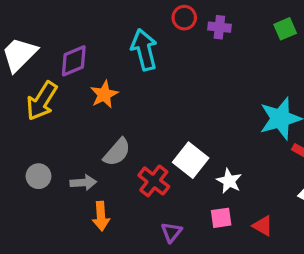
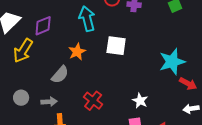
orange star: (104, 94) -> (77, 52), moved
gray semicircle: (117, 152) -> (60, 75), moved
white square: (191, 160) -> (116, 46), moved, turned -30

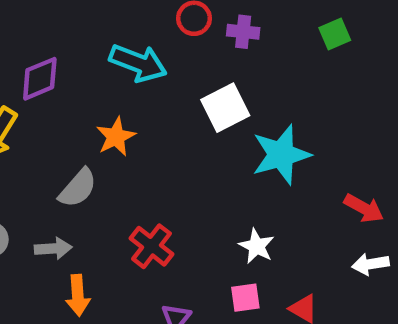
cyan arrow: (87, 19) -> (138, 63), turned 125
white square: (116, 46) -> (225, 108), moved, turned -35
cyan star: (172, 62) -> (281, 155), moved

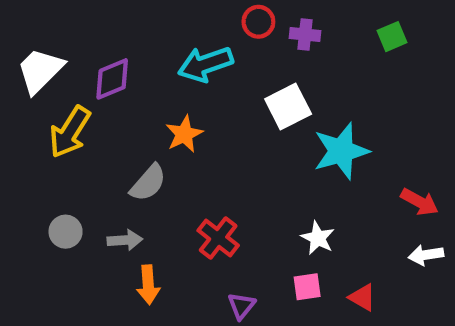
cyan arrow: (138, 63) -> (205, 64), turned 140

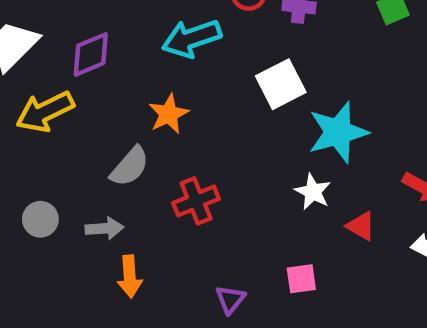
yellow arrow: (70, 132) -> (45, 112), turned 32
red cross: (218, 238) -> (196, 201), moved, turned 30
white star: (318, 238) -> (313, 192), moved
red triangle: (362, 297) -> (361, 226), moved

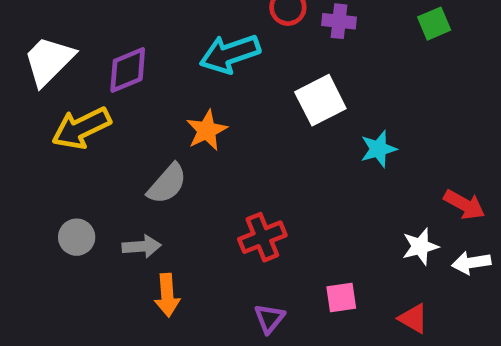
cyan star: (338, 132) -> (378, 149), size x0.6
white star: (313, 192) -> (420, 246), moved, turned 30
red cross: (196, 201) -> (262, 237), moved
red triangle: (361, 226) -> (413, 318), moved

